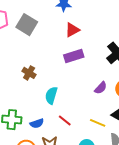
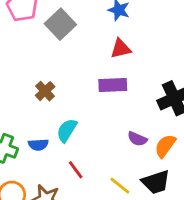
purple semicircle: (101, 88) -> (137, 139), turned 56
blue semicircle: (37, 123) -> (38, 145), moved

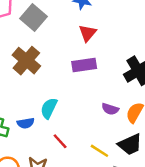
red triangle: (121, 49) -> (88, 33), turned -30
brown cross: (45, 91) -> (26, 61), moved, size x1.6

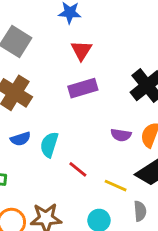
blue semicircle: (26, 123) -> (20, 139), moved
red line: (60, 141) -> (78, 169), moved

